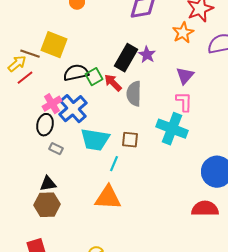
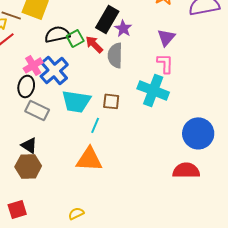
purple star: (147, 55) -> (123, 28), moved
gray rectangle: (56, 149) -> (37, 110), size x1.6
black triangle: (48, 184) -> (29, 145), turned 42

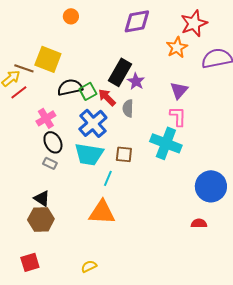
gray semicircle: (115, 55) -> (128, 108), size x0.7
blue cross: (54, 70) -> (93, 123), moved
black ellipse: (26, 86) -> (53, 142), moved, turned -40
gray rectangle: (37, 110) -> (50, 163), size x0.6
red semicircle: (186, 170) -> (199, 223), size x0.6

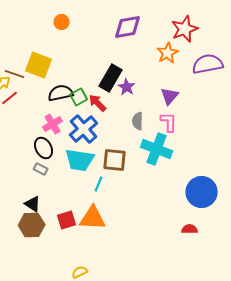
gray semicircle: (128, 108) -> (138, 121), moved
pink cross: (46, 118) -> (53, 124), moved
brown square: (124, 154) -> (115, 160), size x1.4
red square: (30, 262) -> (67, 220), moved

